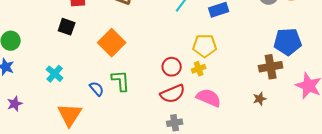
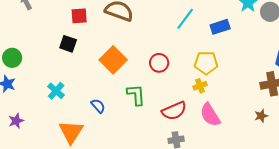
red circle: (172, 67) -> (159, 63), moved
green L-shape: (121, 81) -> (136, 95), moved
pink semicircle: (209, 98) -> (210, 115), turned -145

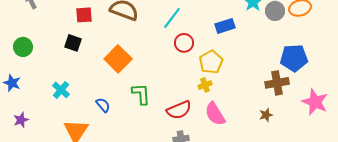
cyan line: (185, 19) -> (172, 18), moved
green circle: (12, 58) -> (23, 47), moved
red circle: (159, 63) -> (184, 43), moved
yellow pentagon: (206, 63) -> (211, 62), turned -30

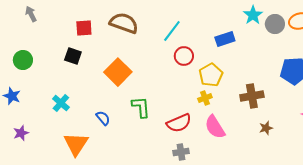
brown cross: (277, 83) -> (252, 96), moved

